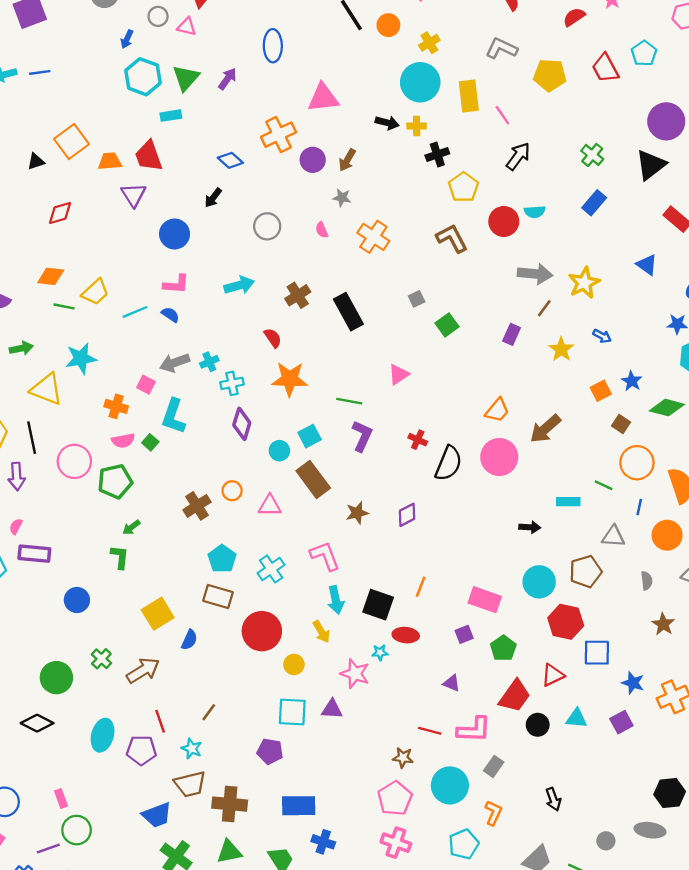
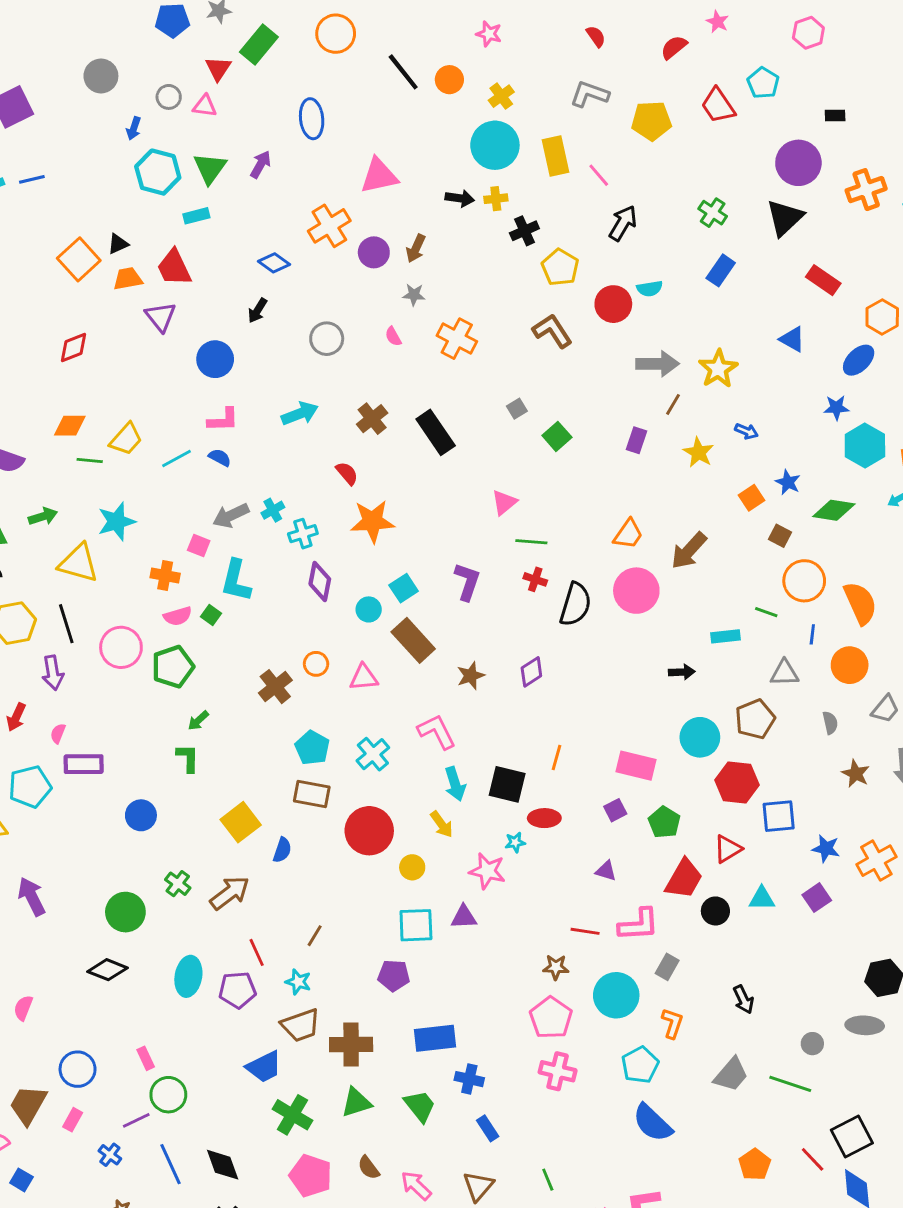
black triangle: (36, 161) -> (118, 244), moved
green line: (349, 401) -> (531, 542), moved

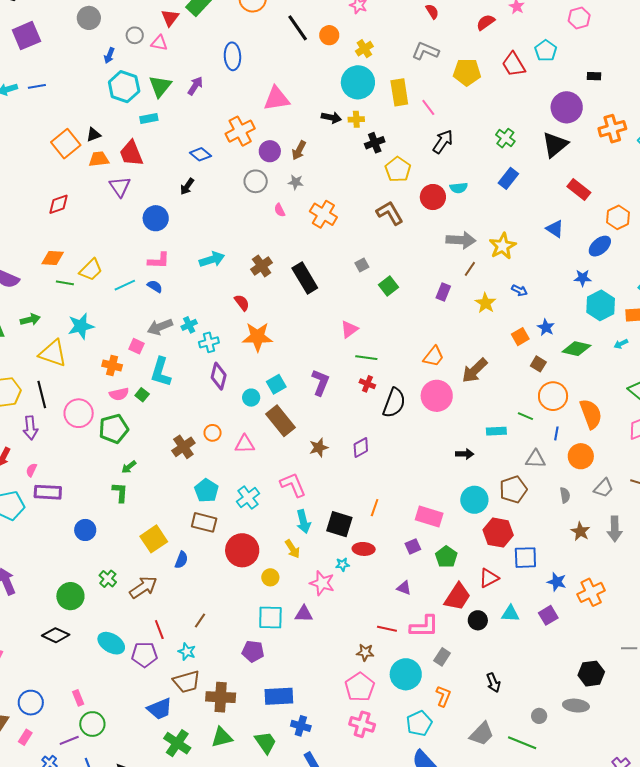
gray circle: (327, 339) -> (256, 181), moved
cyan ellipse: (188, 976) -> (111, 643), turned -72

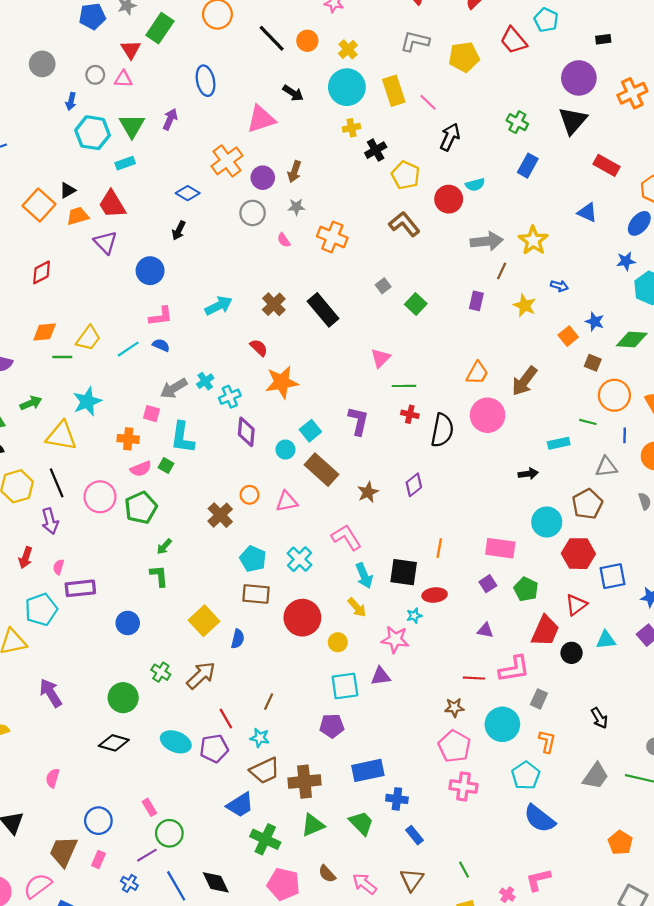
black arrow: (331, 118) -> (293, 93), moved, turned 30

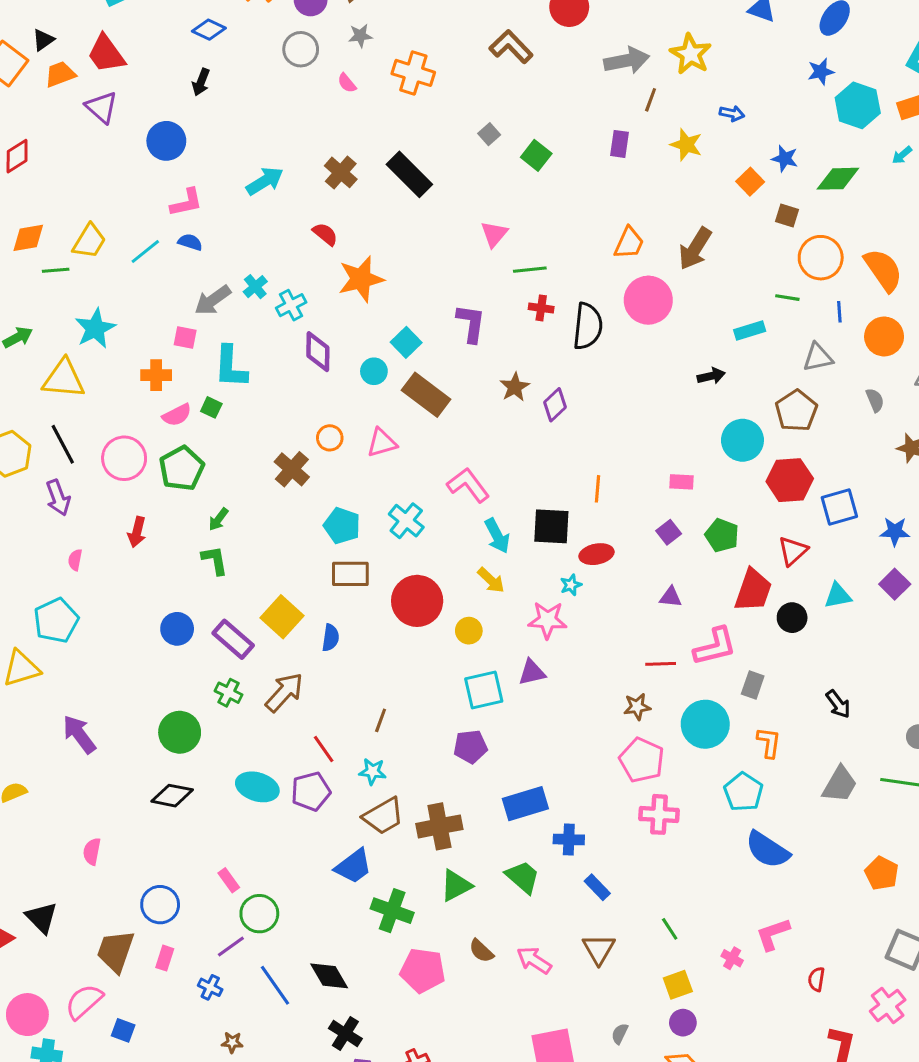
brown star: (368, 492) -> (515, 387), moved
pink rectangle: (500, 548) -> (682, 482), size x0.6
red arrow: (26, 558) -> (137, 532), moved
purple rectangle: (80, 588) -> (233, 639), moved, turned 52

